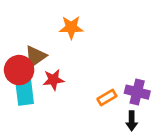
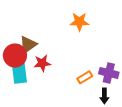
orange star: (71, 27) -> (79, 22), moved

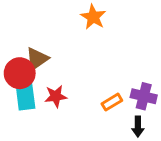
orange star: (79, 22) -> (93, 17), moved, turned 30
red star: (42, 63) -> (56, 96), moved

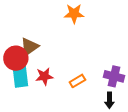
orange star: (93, 17) -> (74, 14), turned -30
orange rectangle: (112, 102) -> (77, 81), moved

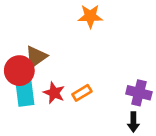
red star: (44, 76) -> (54, 93), turned 30
orange rectangle: (77, 81) -> (82, 93), moved

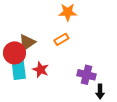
orange rectangle: (82, 93) -> (61, 39), moved
purple cross: (139, 93) -> (86, 75), moved

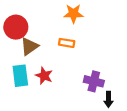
orange rectangle: (61, 39) -> (67, 43), turned 40
red circle: (14, 53) -> (16, 27), moved

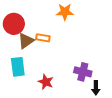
orange rectangle: (67, 43) -> (43, 38), moved
red star: (44, 76) -> (46, 82), moved

